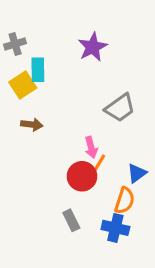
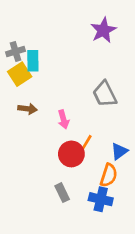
gray cross: (15, 44) -> (16, 52), moved
purple star: (93, 47) -> (103, 30), moved
gray trapezoid: (120, 108) -> (105, 94), turned 100
pink arrow: (91, 147) -> (63, 119), moved

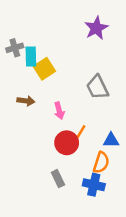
yellow square: (20, 74) -> (44, 69), moved
blue triangle: (119, 151) -> (111, 140), turned 35

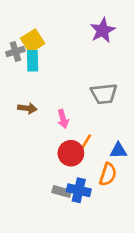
yellow square: (44, 69) -> (33, 41), moved
gray trapezoid: (97, 87) -> (104, 94), turned -70
gray rectangle: (58, 179) -> (62, 192), turned -49
blue cross: (94, 185) -> (79, 190), moved

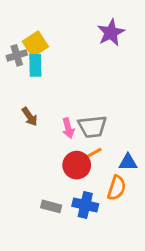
gray trapezoid: (104, 94) -> (92, 127), moved
brown arrow: (27, 108) -> (30, 117), turned 48
orange line: (85, 143) -> (92, 154), turned 30
gray rectangle: (62, 192) -> (51, 206), moved

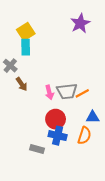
gray cross: (17, 55) -> (10, 66), moved, turned -32
orange line: (92, 154) -> (82, 93), moved
blue cross: (85, 205) -> (58, 136), moved

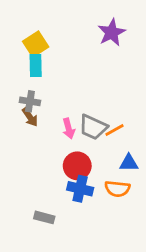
gray cross: (10, 66) -> (30, 101), moved, turned -32
gray trapezoid: (67, 91) -> (93, 127), turned 30
orange semicircle: (84, 136) -> (117, 189), turned 78
gray rectangle: (37, 149) -> (44, 217), moved

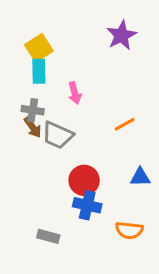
gray trapezoid: (93, 127) -> (58, 135), moved
pink arrow: (69, 129) -> (75, 93), moved
orange line: (114, 130) -> (125, 124), moved
orange semicircle: (117, 189) -> (129, 230), moved

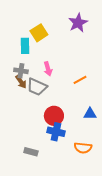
yellow square: (39, 48) -> (39, 33), moved
pink arrow: (75, 93) -> (48, 69), moved

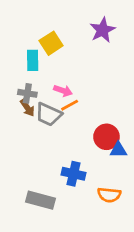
pink arrow: (48, 69) -> (63, 91), turned -56
orange line: (80, 80) -> (70, 105), moved
red circle: (54, 116) -> (106, 137), moved
gray rectangle: (31, 152) -> (41, 200), size x1.5

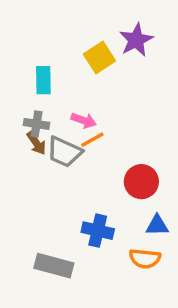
yellow square: (51, 43) -> (99, 57), moved
blue triangle: (118, 150) -> (157, 225), moved

